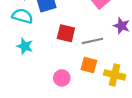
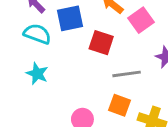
red square: (66, 33) -> (101, 43), moved

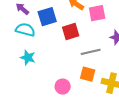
pink square: (141, 20) -> (97, 13), turned 30
red square: (101, 43) -> (71, 32), turned -30

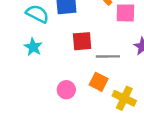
red square: (71, 32) -> (82, 41), moved

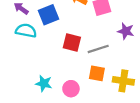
red square: (82, 41) -> (72, 43), turned 36
cyan star: (33, 47) -> (44, 83), moved

